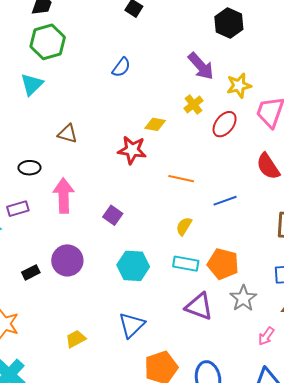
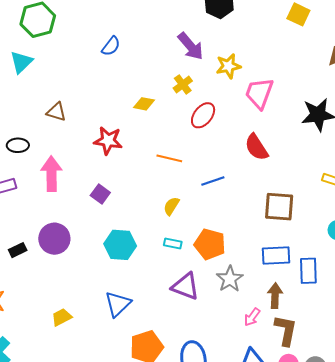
red ellipse: (225, 124) -> (203, 115), moved
red star: (132, 150) -> (108, 141), moved
cyan rectangle: (186, 264) -> (173, 243), size x0.7

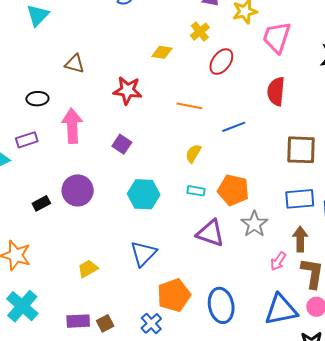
red semicircle: (256, 147) -> (276, 91), turned 40

